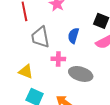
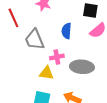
yellow triangle: (26, 71) -> (47, 73), moved

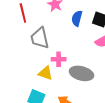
blue semicircle: (66, 31) -> (77, 18), moved

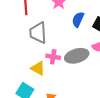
gray ellipse: (81, 73) -> (77, 56), moved, turned -40

